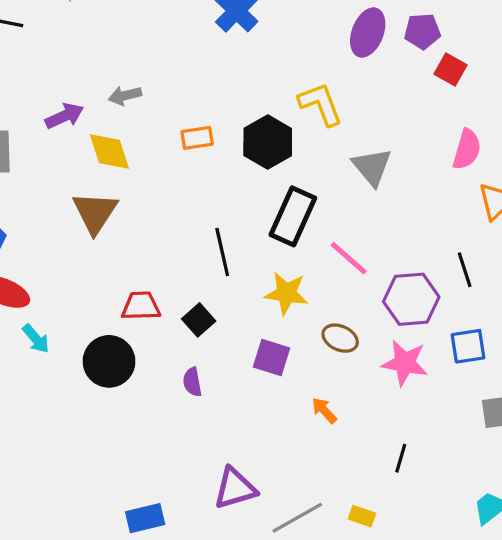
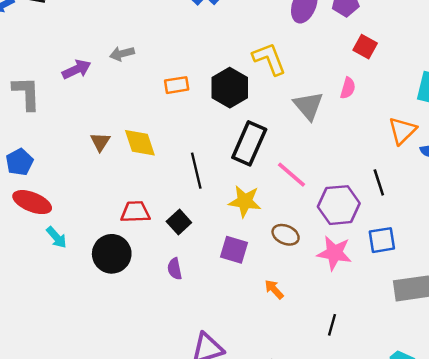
red square: (451, 70) -> (365, 47), moved
pink semicircle: (467, 149) -> (348, 88), moved, size x0.7
yellow diamond: (109, 152) -> (140, 143), moved
brown triangle: (95, 212) -> (100, 142), size x0.6

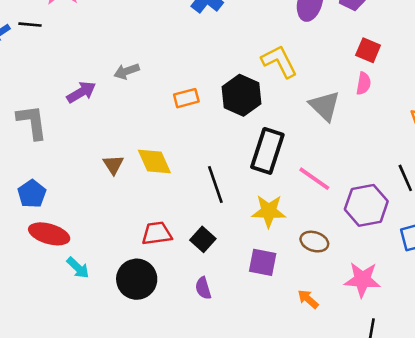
red square: (365, 47) -> (368, 50), moved
pink star: (334, 253) -> (362, 280), moved

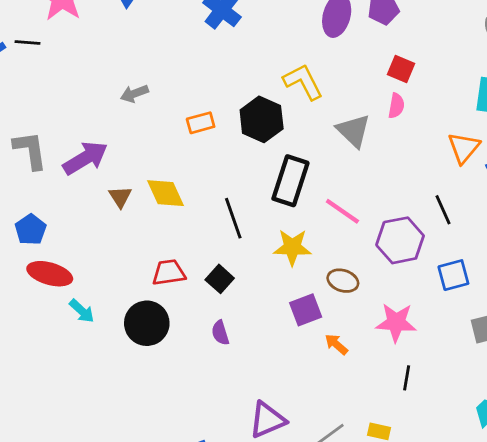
purple arrow: (81, 92) -> (85, 158), moved, size x1.4
purple square: (263, 262) -> (306, 310), moved, turned -32

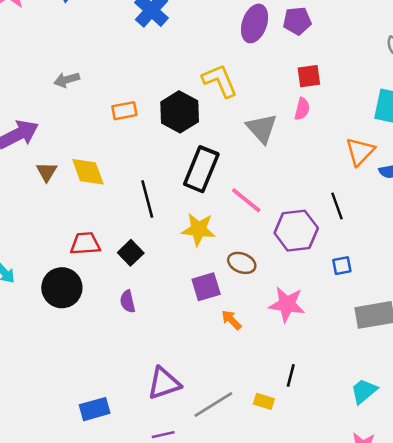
red square: (401, 69) -> (309, 76), turned -35
blue square: (453, 275) -> (342, 266), size x0.7
black line: (407, 378) -> (291, 375), moved

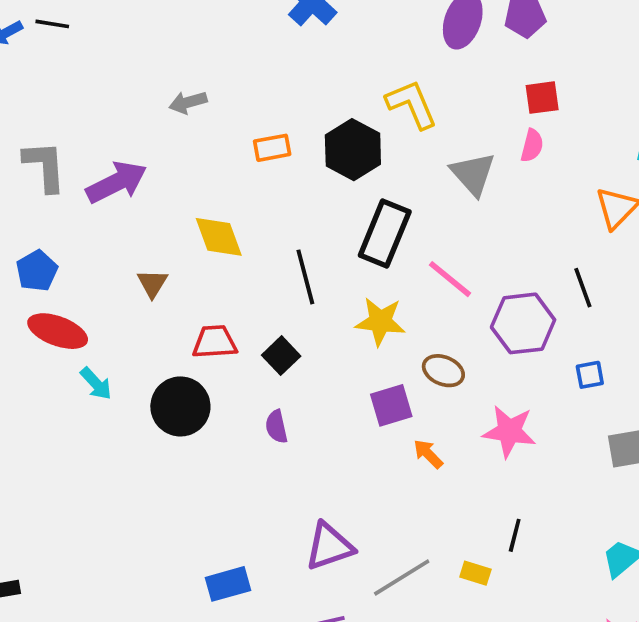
brown triangle: (47, 172) -> (152, 283), moved

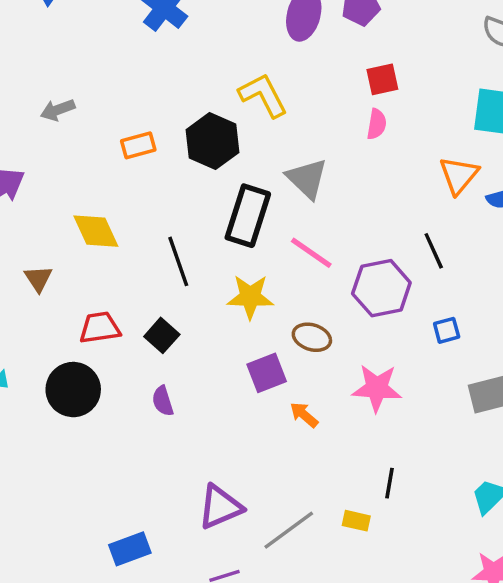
gray triangle: (473, 174) -> (307, 178), moved

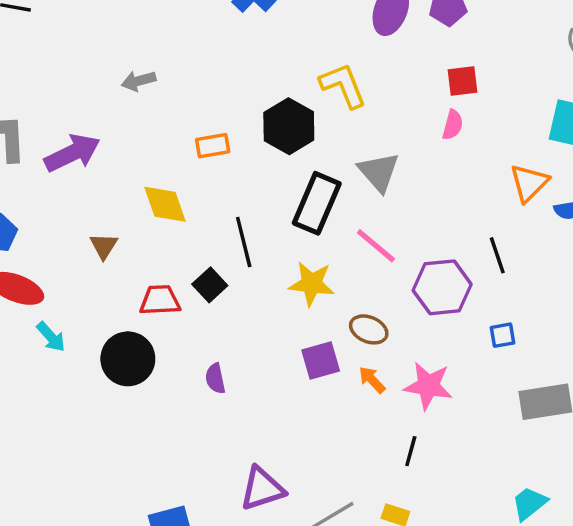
orange rectangle: (138, 145) -> (213, 146), moved
black square: (162, 335) -> (210, 285), moved
orange arrow: (304, 415) -> (372, 380), moved
black line: (389, 483) -> (411, 451), moved

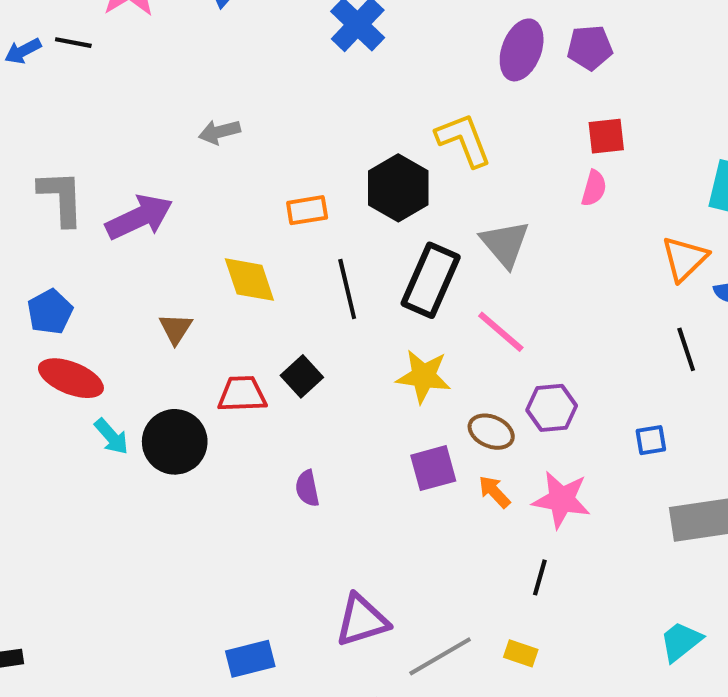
black line: (244, 242) -> (347, 289), moved
black line: (497, 255) -> (686, 349), moved
purple hexagon: (442, 287) -> (552, 408), moved, size x0.7
black circle: (128, 359) -> (175, 442), moved

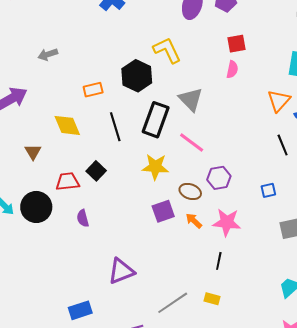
purple semicircle: (307, 488) -> (83, 218), moved
purple triangle: (362, 620) -> (121, 271), moved

